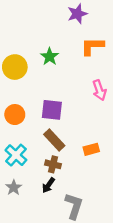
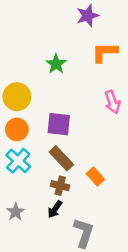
yellow circle: (15, 67) -> (17, 97), moved
orange rectangle: (91, 149) -> (95, 177), moved, turned 63
cyan cross: (16, 155) -> (18, 161), moved

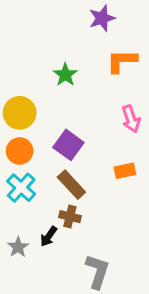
purple square: (59, 124) -> (68, 145), turned 30
orange rectangle: (95, 177) -> (125, 171), moved, turned -60
black arrow: (55, 209) -> (49, 236), moved

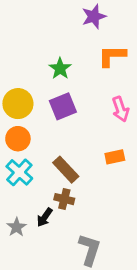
purple square: (68, 145) -> (63, 106), moved, turned 32

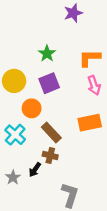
orange L-shape: (112, 56) -> (90, 58), moved
orange circle: (18, 139) -> (32, 108), moved
orange rectangle: (115, 157) -> (90, 123), size x1.5

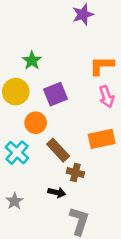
green star: (47, 54) -> (32, 61), moved
brown cross: (50, 155) -> (75, 173), moved
black arrow: (35, 170) -> (57, 192), moved, turned -112

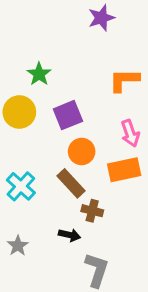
pink arrow: (107, 97) -> (130, 133), moved
orange circle: (36, 123) -> (82, 151), moved

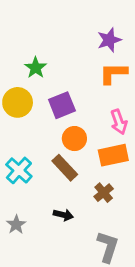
purple star: (101, 18) -> (109, 40), moved
brown cross: (92, 211) -> (104, 193), moved, turned 36
gray L-shape: (97, 270) -> (108, 247), moved

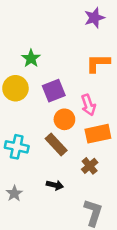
purple star: (109, 40) -> (94, 18), moved
pink arrow: (119, 122) -> (88, 105), moved
cyan cross: (19, 170) -> (17, 147), turned -30

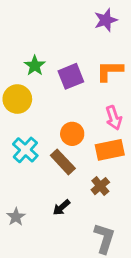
purple square: (54, 91) -> (71, 76), moved
pink arrow: (88, 105) -> (114, 118), moved
cyan cross: (17, 147) -> (25, 150), moved, turned 30
black arrow: (55, 185) -> (61, 207), turned 126

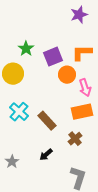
orange circle: (72, 134) -> (67, 75), moved

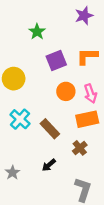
green star: (26, 49) -> (37, 32), moved
orange circle: (67, 75) -> (66, 91), moved

